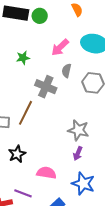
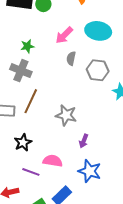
gray cross: (46, 87) -> (21, 71), moved
gray star: (78, 130) -> (66, 115), moved
purple line: (23, 193) -> (31, 172), moved

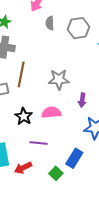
pink semicircle: (53, 161) -> (51, 112), moved

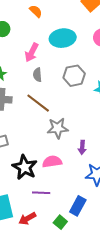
gray semicircle: (50, 23) -> (37, 75), moved
brown line: (21, 74) -> (38, 103), moved, turned -60
black star: (24, 116) -> (25, 167), size x1.4

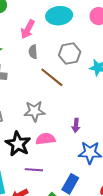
brown line: (38, 103) -> (52, 77), moved
gray star: (58, 128) -> (34, 111), moved

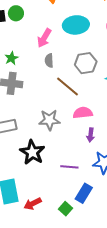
pink semicircle: (46, 139) -> (83, 113), moved
purple line: (34, 170) -> (69, 167), moved

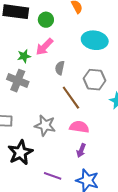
green circle: (16, 13) -> (46, 20), moved
pink arrow: (44, 38) -> (44, 47), moved

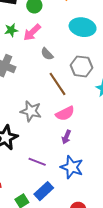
green star: (24, 56) -> (11, 30), moved
gray semicircle: (60, 68) -> (47, 54), turned -56
pink semicircle: (79, 127) -> (65, 113), turned 144

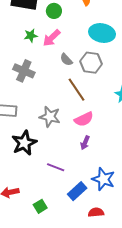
gray hexagon: (81, 66) -> (91, 63), moved
blue star: (72, 167) -> (103, 179), moved
blue rectangle: (44, 191) -> (77, 191), moved

